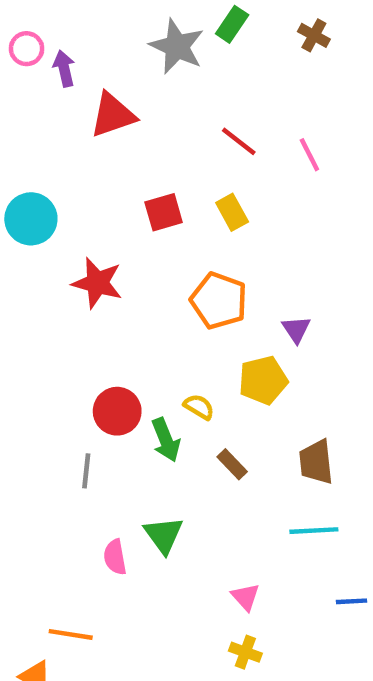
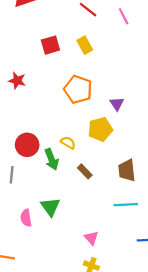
red star: (97, 283) -> (17, 81), size x0.7

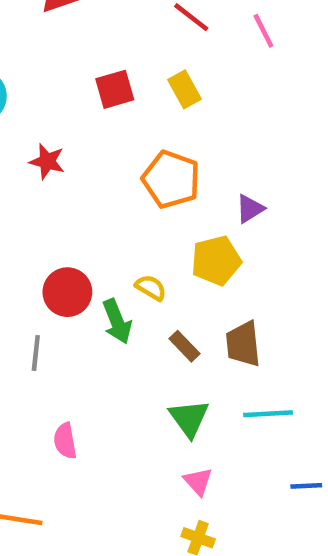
purple triangle: (117, 104) -> (250, 209), turned 32
brown trapezoid: (127, 170) -> (243, 344), moved
green triangle: (50, 207) -> (189, 418), moved

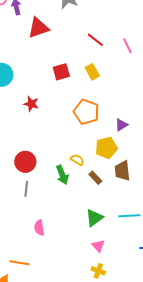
red circle: (67, 292) -> (25, 162), moved
brown trapezoid: (243, 344) -> (122, 171), moved
brown rectangle: (185, 346) -> (95, 178), moved
green triangle: (189, 418) -> (94, 218), turned 30

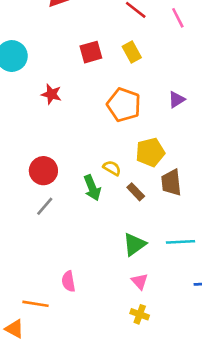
purple triangle: (121, 125) -> (177, 100), moved
gray line: (26, 189) -> (45, 206), turned 35
pink semicircle: (39, 228) -> (68, 281), moved

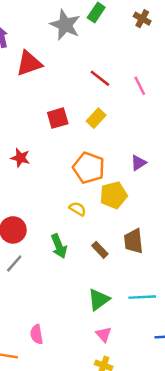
yellow rectangle: (132, 52) -> (96, 118), turned 72
yellow pentagon: (150, 152) -> (114, 195), moved
yellow semicircle: (112, 168) -> (78, 209), moved

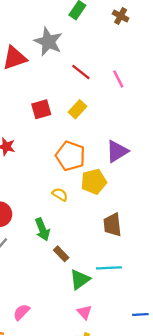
gray star: (65, 25) -> (48, 42), moved
purple triangle: (138, 163) -> (117, 151), size x1.5
brown rectangle: (100, 250) -> (61, 254), moved
cyan line: (142, 297) -> (109, 268), moved
pink semicircle: (37, 334) -> (21, 312), turned 54

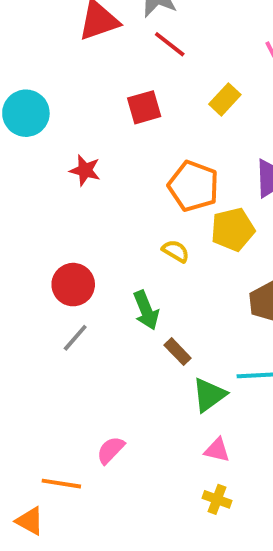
red line: (81, 72) -> (170, 44), moved
yellow rectangle: (77, 109) -> (225, 99), moved
pink triangle: (84, 312) -> (217, 450), turned -35

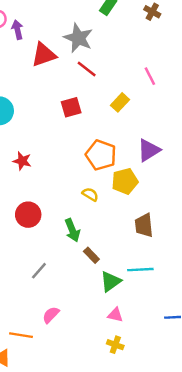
red star: (85, 170) -> (22, 161), moved
gray line: (75, 338) -> (39, 271), moved

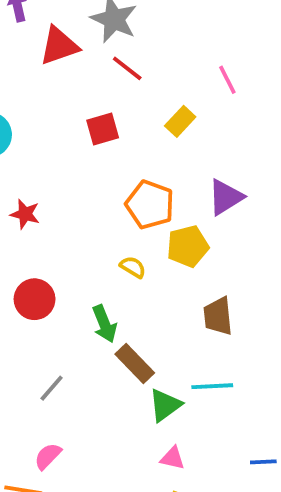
brown rectangle: (91, 255) -> (135, 364), size x1.5
pink semicircle: (51, 315) -> (48, 456), moved

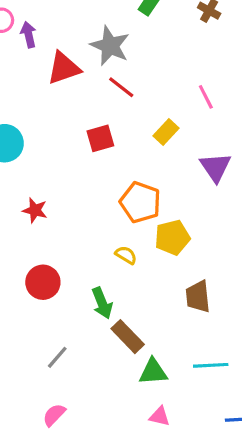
purple triangle: (226, 197) -> (215, 167), moved, turned -32
cyan line: (212, 386) -> (211, 365), moved
green triangle: (165, 405) -> (153, 372), turned 32

